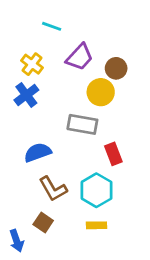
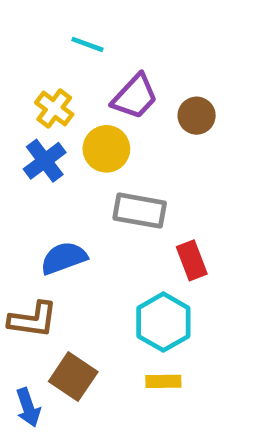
yellow circle: (101, 92) -> (106, 149), moved
brown L-shape: (53, 189) -> (33, 320), moved, turned -52
brown square: (43, 222) -> (73, 377), size x1.4

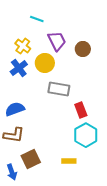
purple trapezoid: (135, 97) -> (57, 41), turned -70
blue semicircle: (64, 258) -> (15, 109), moved
cyan hexagon: (163, 322) -> (86, 135), moved
brown square: (73, 377) -> (31, 159), turned 30

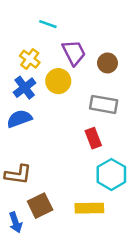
gray rectangle: (59, 89) -> (104, 104), moved
blue semicircle: (15, 109) -> (19, 119), moved
red rectangle: (81, 110) -> (93, 138), moved
yellow rectangle: (69, 161) -> (89, 208), size x1.5

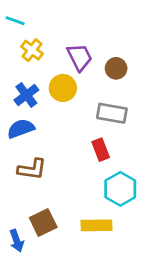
cyan line: (48, 24) -> (15, 21), moved
yellow cross: (30, 59) -> (32, 50), moved
brown L-shape: (18, 174) -> (32, 169), moved

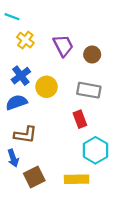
yellow circle: (63, 88) -> (46, 87), moved
blue arrow: (17, 241) -> (13, 158), moved

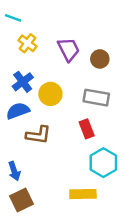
brown L-shape: (25, 135) -> (38, 135), moved
brown square: (34, 177) -> (21, 200), moved

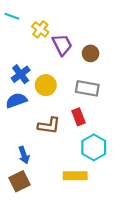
yellow cross: (28, 43) -> (40, 29), moved
brown L-shape: (38, 135) -> (49, 126), moved
blue arrow: (14, 171) -> (24, 155), moved

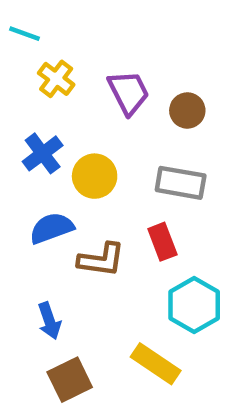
yellow cross: (40, 29) -> (56, 79), moved
blue semicircle: (16, 100) -> (52, 228), moved
yellow rectangle: (75, 176) -> (156, 364), turned 35
brown square: (20, 181) -> (70, 380), moved

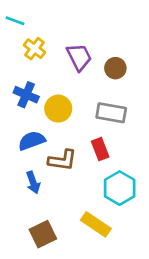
blue cross: (43, 153) -> (26, 95), turned -30
blue arrow: (49, 321) -> (33, 182), moved

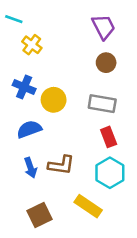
purple trapezoid: (79, 57) -> (103, 27), moved
red rectangle: (100, 149) -> (109, 137), moved
brown L-shape: (62, 160) -> (61, 165), moved

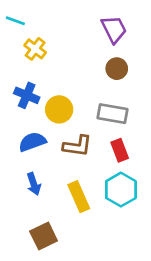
brown L-shape: (61, 165) -> (77, 146), moved
yellow rectangle: (88, 206) -> (79, 197), moved, turned 32

